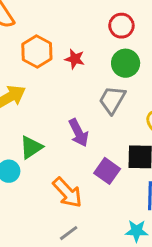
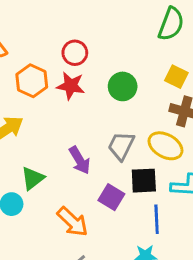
red circle: (121, 26) -> (75, 53), moved
red star: (75, 59) -> (71, 86), size x1.4
gray trapezoid: (112, 100) -> (121, 146), moved

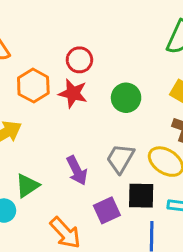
purple square: (111, 197) -> (107, 210), turned 30

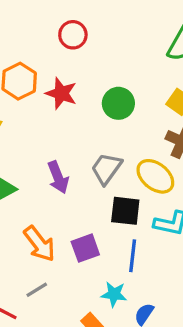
red circle: (79, 60) -> (73, 35), moved
purple square: (107, 210) -> (85, 248), moved

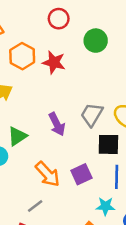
green circle: (118, 103) -> (96, 41), moved
gray line: (37, 290) -> (35, 206), moved

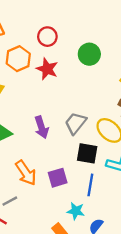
red circle: (59, 19) -> (47, 37), moved

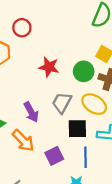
green circle: (89, 54) -> (84, 71), moved
red star: (47, 69) -> (49, 67), moved
orange arrow: (26, 173) -> (23, 141), moved

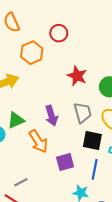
gray trapezoid: (62, 103) -> (83, 113), turned 125

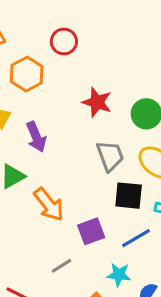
purple arrow: (51, 116) -> (36, 137), moved
blue line: (95, 169) -> (136, 238), turned 54
gray line: (21, 182) -> (62, 266), moved

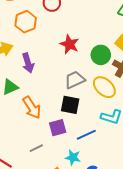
gray trapezoid: (110, 156) -> (75, 80), turned -100
black square: (129, 196) -> (70, 105), moved

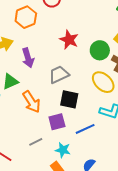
gray trapezoid: (75, 80) -> (59, 75), moved
cyan star: (73, 157) -> (63, 150), moved

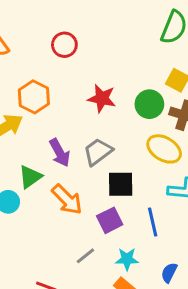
orange hexagon: (26, 17) -> (34, 97), moved
purple arrow: (28, 58) -> (60, 153), moved
blue line: (85, 129) -> (153, 222), turned -66

